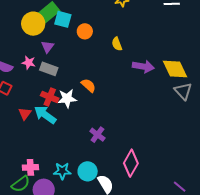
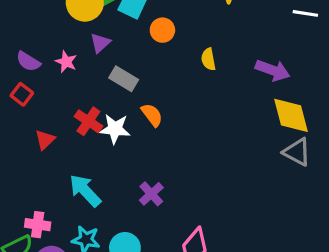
purple arrow: (143, 66) -> (273, 70), moved
gray rectangle: (49, 69) -> (124, 79), moved
gray triangle: (183, 91) -> (297, 152), turned -30
cyan arrow: (45, 115) -> (85, 191), moved

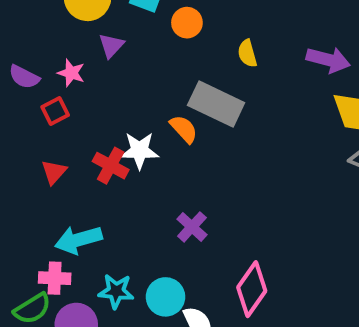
gray rectangle: (124, 79) -> (216, 104), moved, size x1.5
red square: (22, 94) -> (55, 111), moved, turned 30
red cross: (88, 121) -> (111, 166), moved
cyan arrow: (85, 191) -> (78, 240), moved, turned -57

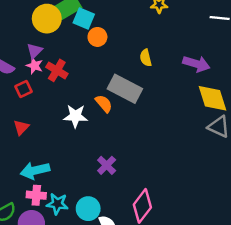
orange circle: (187, 23) -> (97, 37), moved
purple triangle: (111, 46) -> (35, 51), moved
red cross: (111, 166) -> (57, 70), moved
pink cross: (55, 278) -> (36, 195), moved

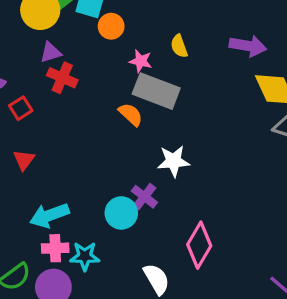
purple triangle: (35, 51) -> (51, 52), moved, turned 35
pink star: (35, 66) -> (141, 61), moved
white star: (75, 116) -> (173, 161), moved
cyan circle: (88, 209) -> (121, 213), moved

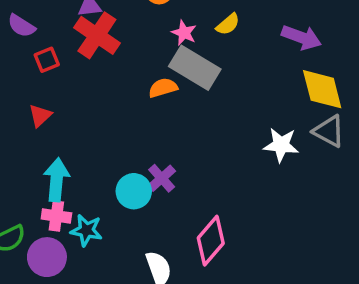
yellow semicircle: (179, 46) -> (228, 24), turned -120
red cross: (62, 78) -> (97, 35), size x1.4
orange semicircle: (131, 114) -> (163, 88), turned -70
white star: (173, 161) -> (281, 145), moved
cyan arrow: (49, 215) -> (57, 180), turned 105

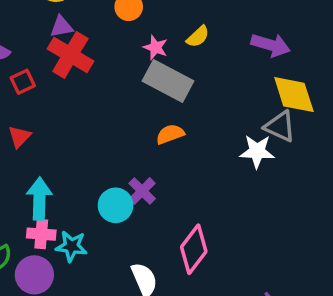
orange semicircle: (163, 88) -> (170, 134), moved
gray triangle: (329, 131) -> (280, 126), moved

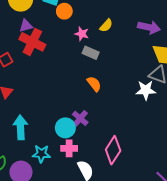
gray rectangle: (168, 81) -> (91, 53), size x0.6
orange semicircle: (170, 134) -> (94, 84), turned 77
pink cross: (41, 234) -> (69, 148), moved

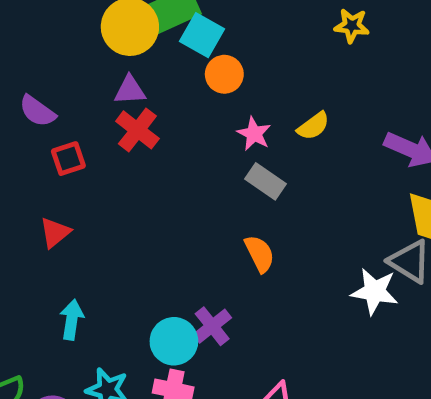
red cross: (32, 42) -> (137, 130), size x0.7
cyan arrow: (20, 127) -> (72, 320), size x0.7

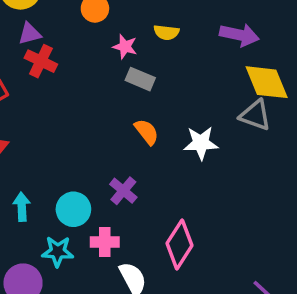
yellow semicircle: (313, 126) -> (166, 32), turned 55
white star: (375, 291) -> (201, 143), moved
cyan circle: (174, 341) -> (73, 209), moved

